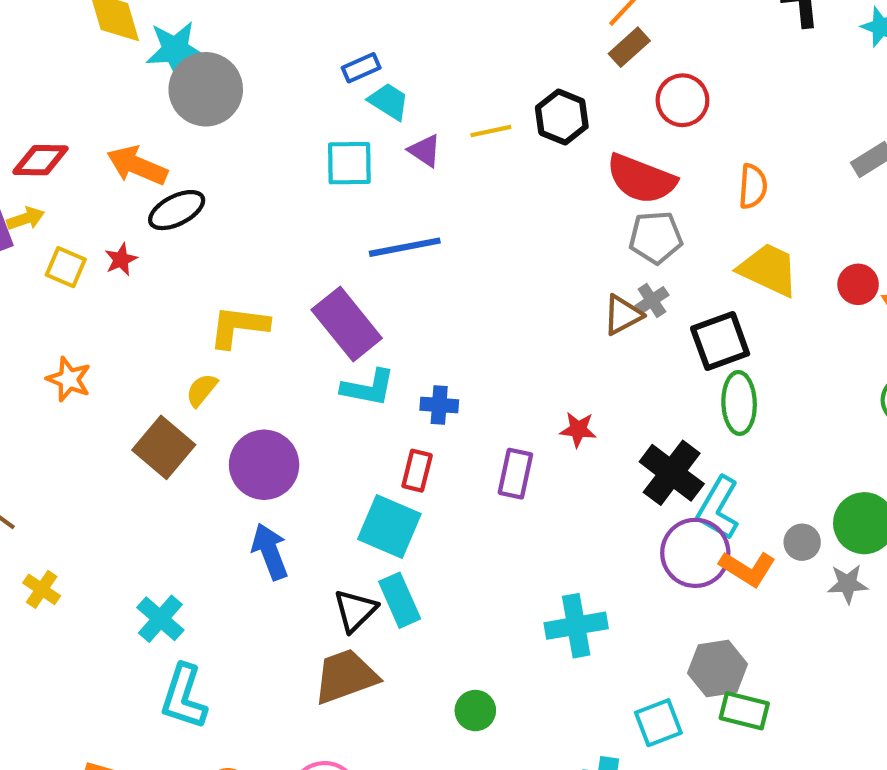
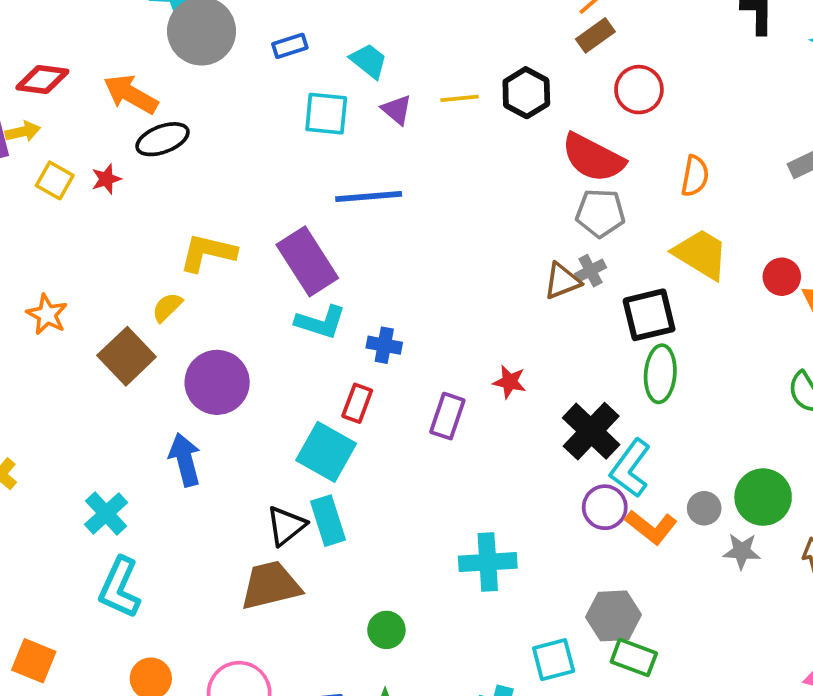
blue rectangle: (361, 68) -> (290, 46), moved
orange star: (69, 379) -> (47, 314), moved
blue arrow: (270, 551) -> (185, 460), moved
purple circle: (695, 553) -> (605, 507), size x0.7

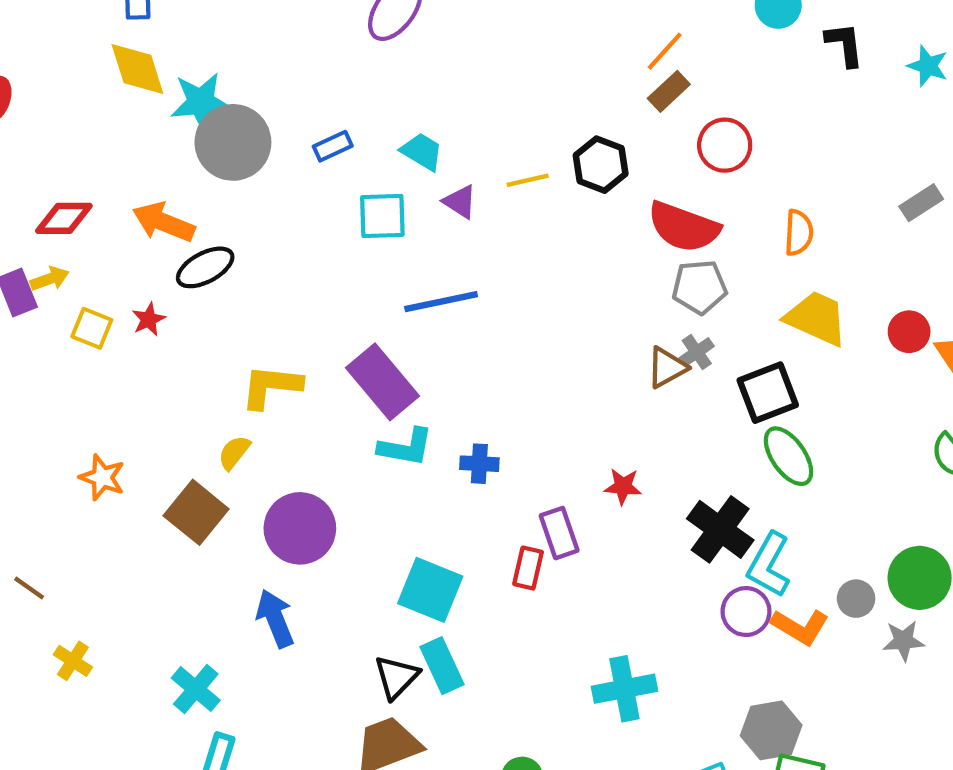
green ellipse: (660, 374) -> (788, 456), turned -32
red rectangle: (357, 403) -> (528, 568), moved
purple rectangle: (447, 416) -> (559, 533), turned -30

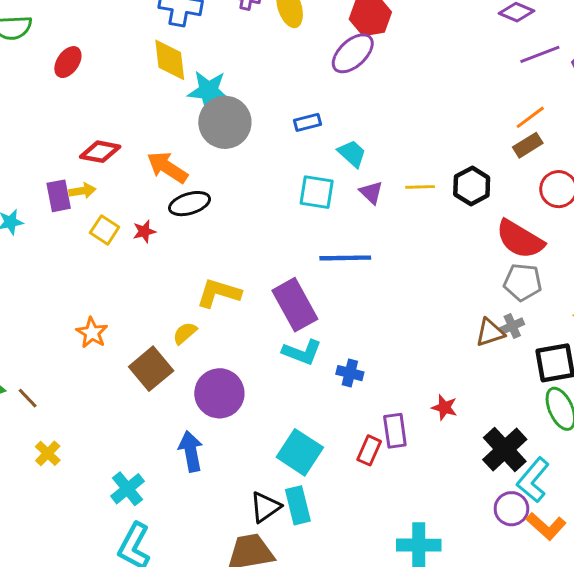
blue rectangle: (333, 146) -> (307, 122), moved

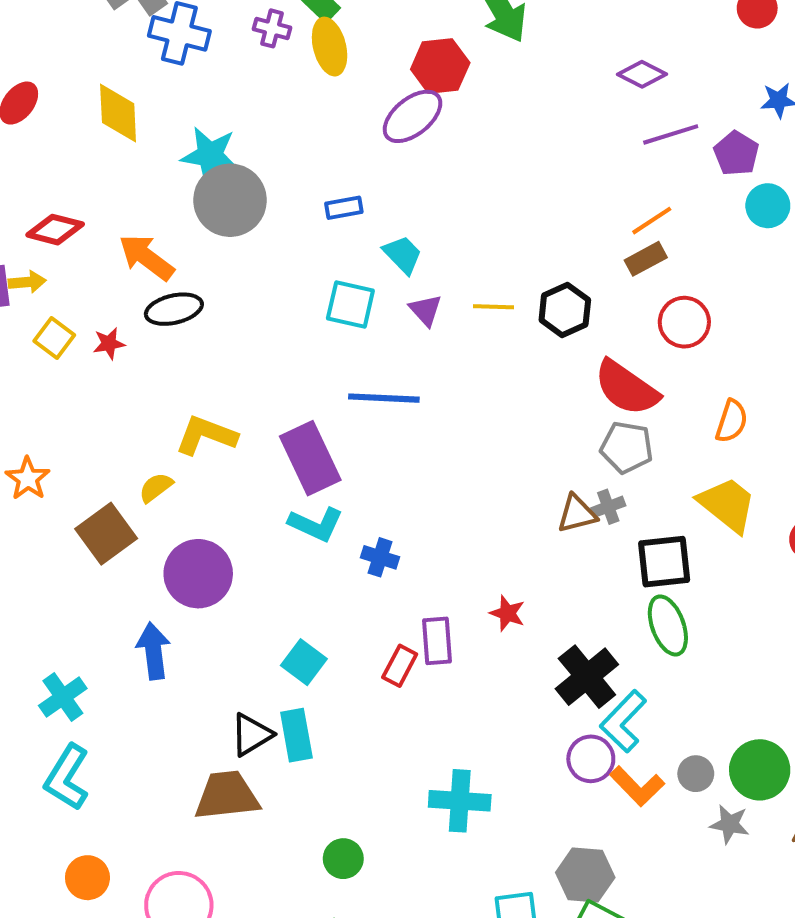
yellow diamond: (170, 60) -> (118, 113), moved
cyan square: (300, 452) -> (304, 662), size x0.7

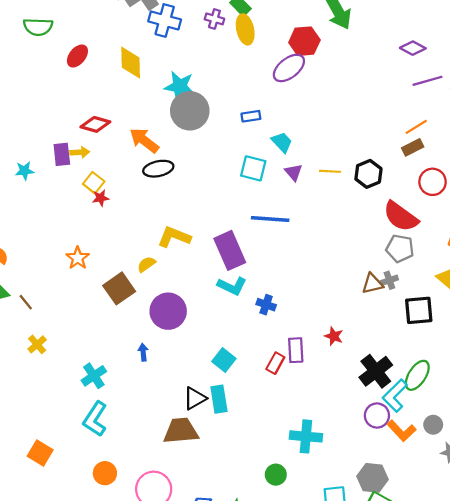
red star: (109, 344) -> (101, 198), moved
green ellipse: (668, 625) -> (417, 375), moved, turned 52
blue arrow: (153, 651) -> (143, 352), size x0.6
green circle: (343, 859) -> (276, 475), moved

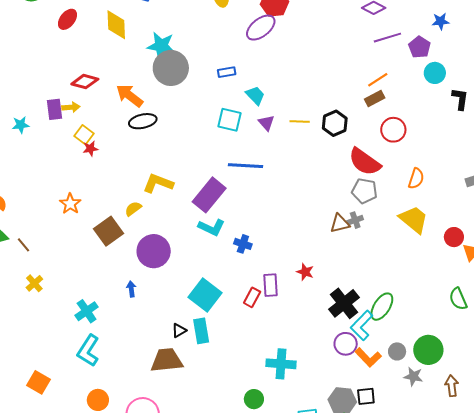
purple rectangle: (230, 250) -> (209, 195), turned 64
black square: (419, 310) -> (366, 396), moved, size x0.7
cyan square: (224, 360) -> (205, 295), size x1.5
black triangle: (195, 398) -> (179, 330), size x0.7

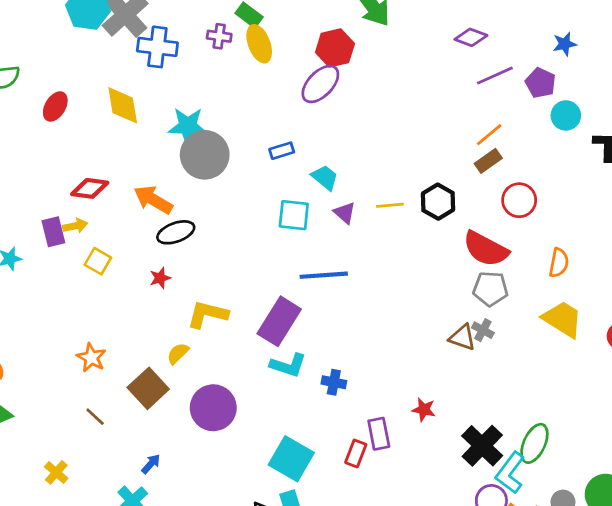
red star: (90, 149) -> (160, 278), moved
gray cross: (355, 220) -> (483, 330), turned -35
brown triangle: (340, 223) -> (462, 337), turned 40
brown line: (23, 245) -> (95, 417), moved
blue arrow: (131, 289) -> (151, 464), moved, turned 56

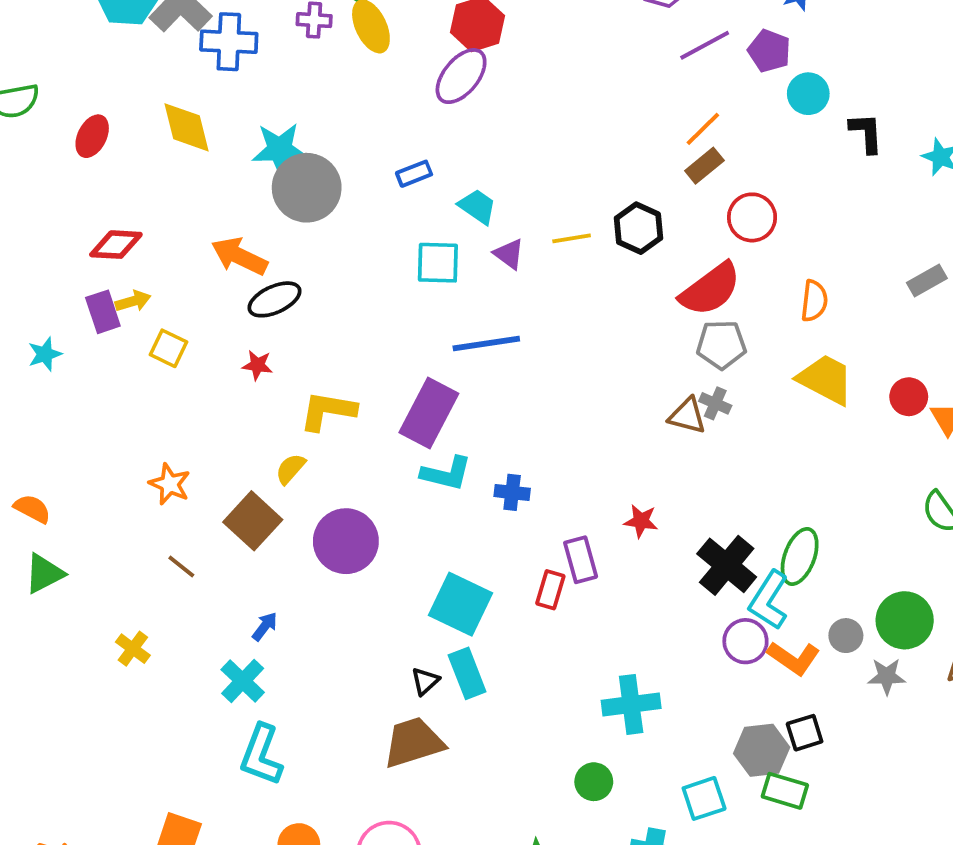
red diamond: (90, 188) -> (116, 245), moved
red semicircle: (486, 249) -> (710, 289), turned -60
red star: (160, 278) -> (257, 365), turned 30

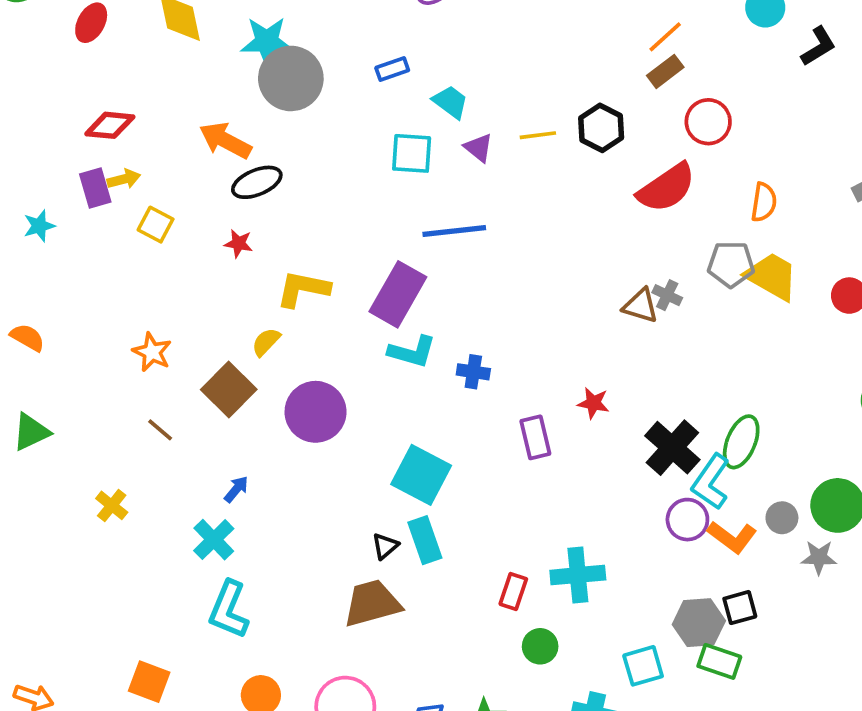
black L-shape: (866, 133) -> (818, 46), turned 60
gray pentagon: (721, 345) -> (731, 264), moved
orange semicircle: (32, 509) -> (27, 337), moved
red rectangle: (550, 590) -> (513, 591), moved

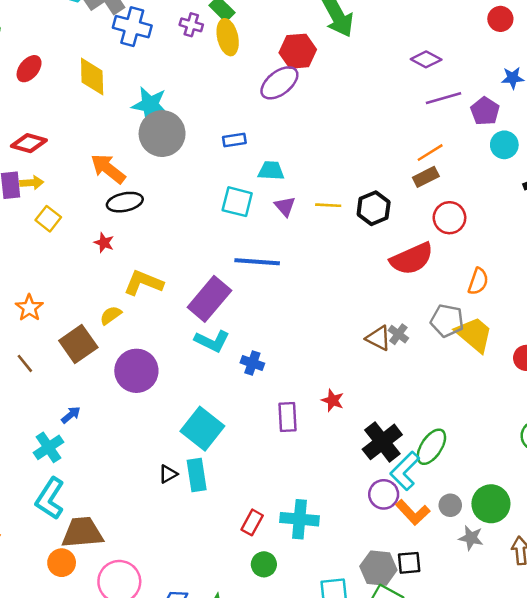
cyan trapezoid: (450, 102) -> (271, 171), turned -44
brown trapezoid: (372, 603) -> (82, 533), moved

